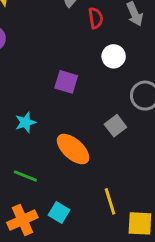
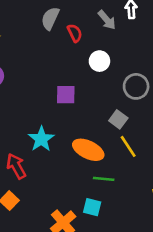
cyan star: (25, 122) -> (41, 139), size x1.4
green line: (25, 176) -> (104, 179), moved
yellow line: (110, 201) -> (128, 146), moved

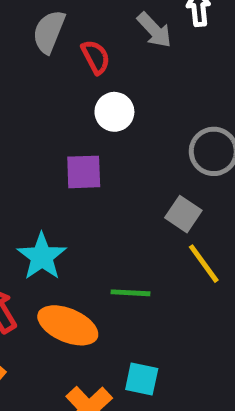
white circle: (99, 61) -> (114, 112), moved
orange ellipse: (88, 150) -> (68, 325), moved
green line: (104, 179) -> (131, 293), moved

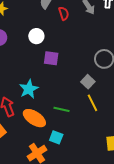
white circle: (114, 112) -> (36, 36), moved
cyan square: (142, 379) -> (56, 137), moved

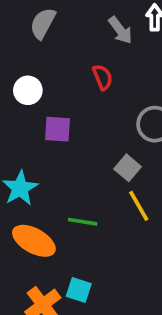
red semicircle: (64, 13) -> (103, 77), moved
cyan square: (56, 137) -> (79, 290), moved

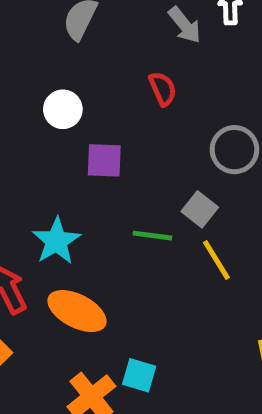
green line: (83, 222) -> (152, 236), moved

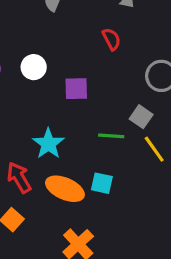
white circle: (63, 109) -> (34, 67), moved
cyan square: (139, 375) -> (102, 183), moved

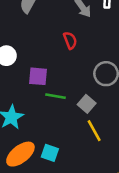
green line: (111, 136) -> (55, 96), moved
orange ellipse: (65, 189) -> (20, 154), turned -68

